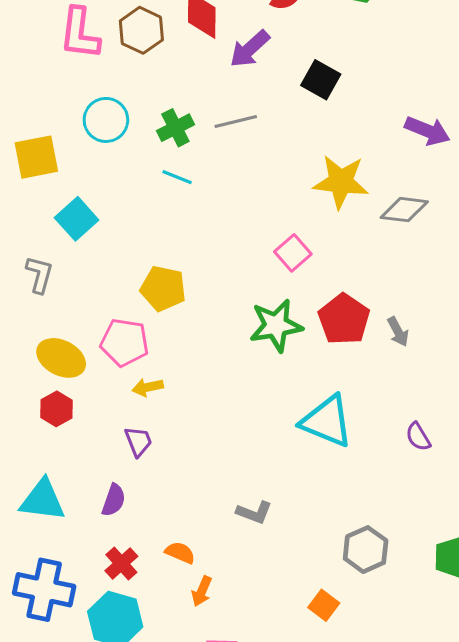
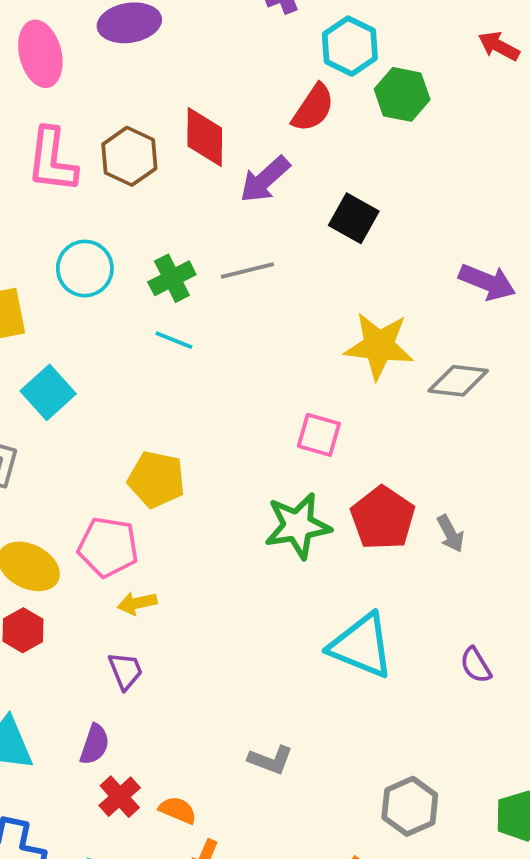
pink square: (293, 253) -> (319, 435), turned -33
red cross: (121, 563) -> (120, 797), moved

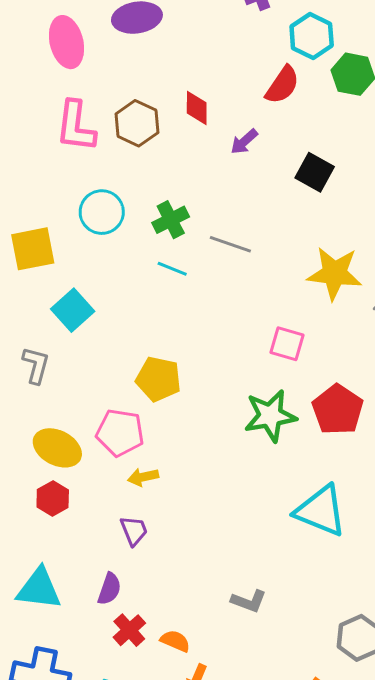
red diamond: (205, 137) -> (197, 108), size x0.7
purple arrow: (265, 180) -> (244, 142), size x0.7
gray line: (247, 270) -> (230, 244), moved, turned 33

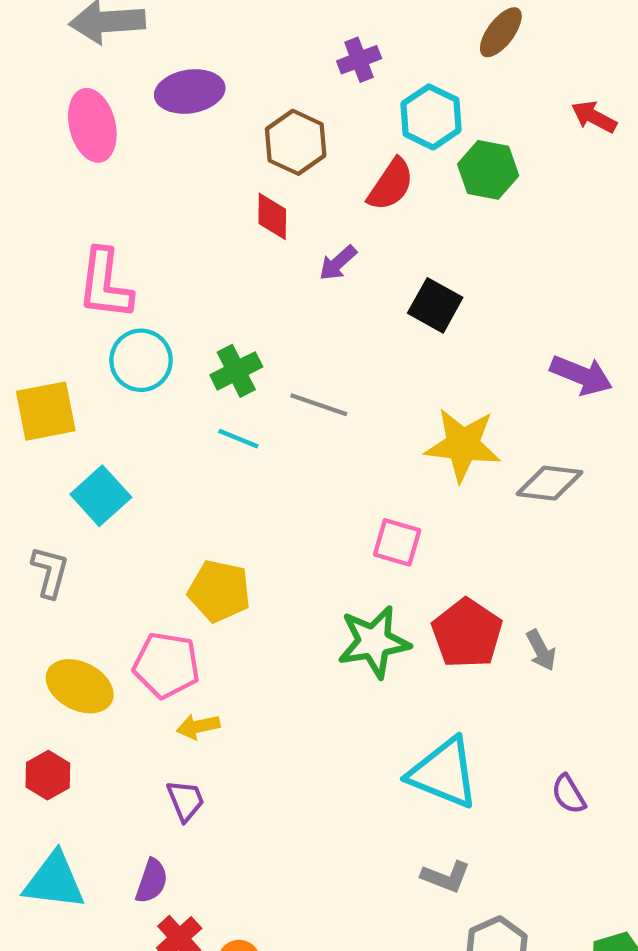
brown hexagon: (137, 123) -> (296, 142), moved
pink L-shape: (76, 126) -> (105, 284), moved
red hexagon: (53, 498) -> (48, 775), moved
gray L-shape: (249, 601) -> (446, 877), moved

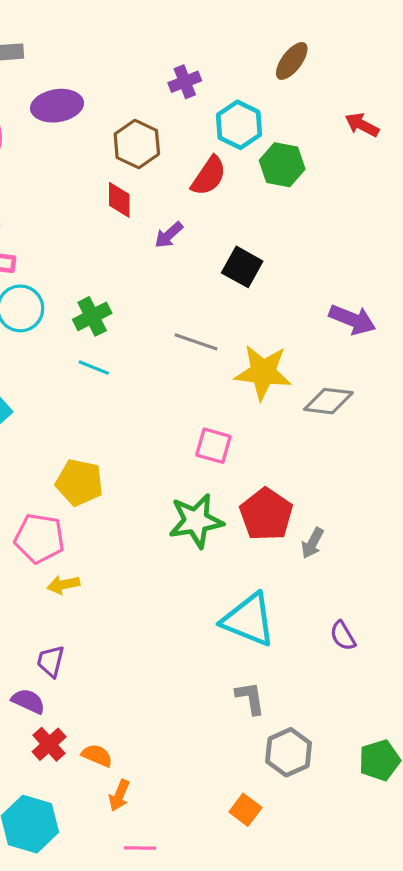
gray line: (319, 405) -> (196, 342), moved
gray arrow: (541, 650) -> (312, 543), moved, turned 56
purple trapezoid: (185, 801) -> (51, 661), moved, turned -144
gray L-shape: (446, 877) -> (250, 698), turned -120
purple semicircle: (152, 881) -> (28, 701), turned -84

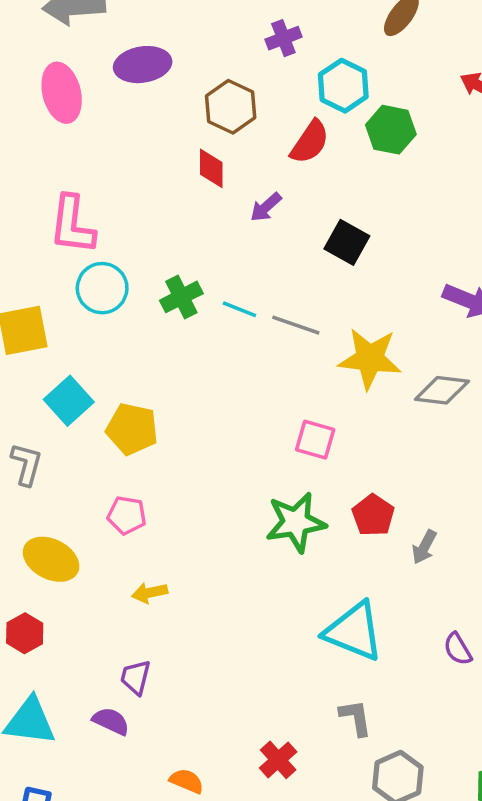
cyan line: (94, 368) -> (239, 309), moved
yellow pentagon: (79, 482) -> (132, 429), moved
red pentagon: (266, 514) -> (373, 515), size x0.7
pink pentagon: (39, 538) -> (127, 515), moved, size x0.7
red cross: (49, 744) -> (278, 760), moved

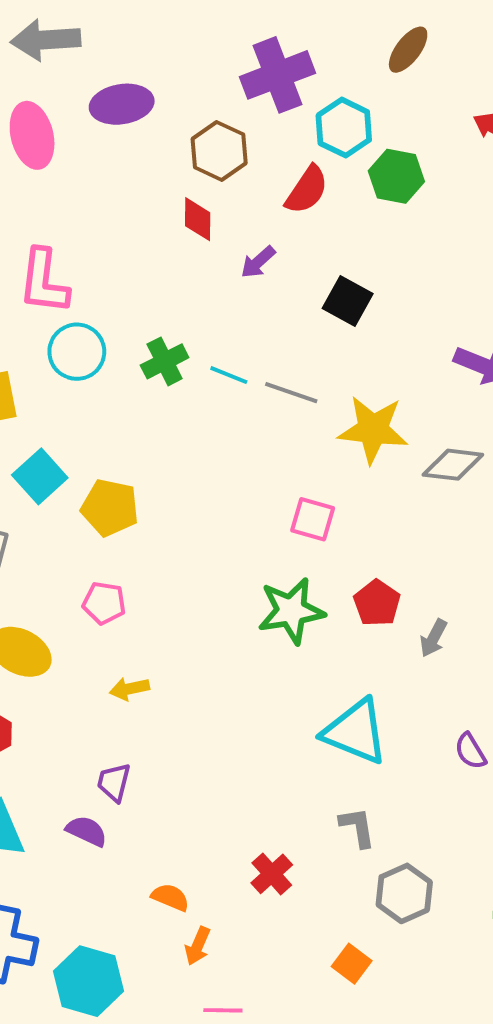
purple cross: (283, 38) -> (278, 75), size x1.8

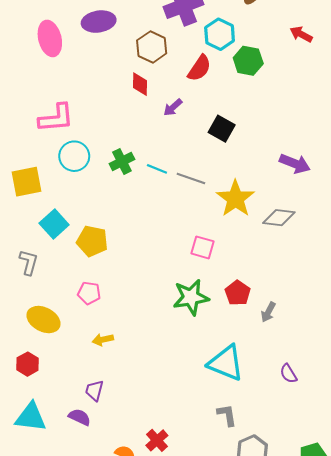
pink L-shape: (44, 282) -> (56, 118), turned -102
yellow star: (373, 430) -> (235, 199), turned 30
red cross: (272, 874) -> (157, 440), moved

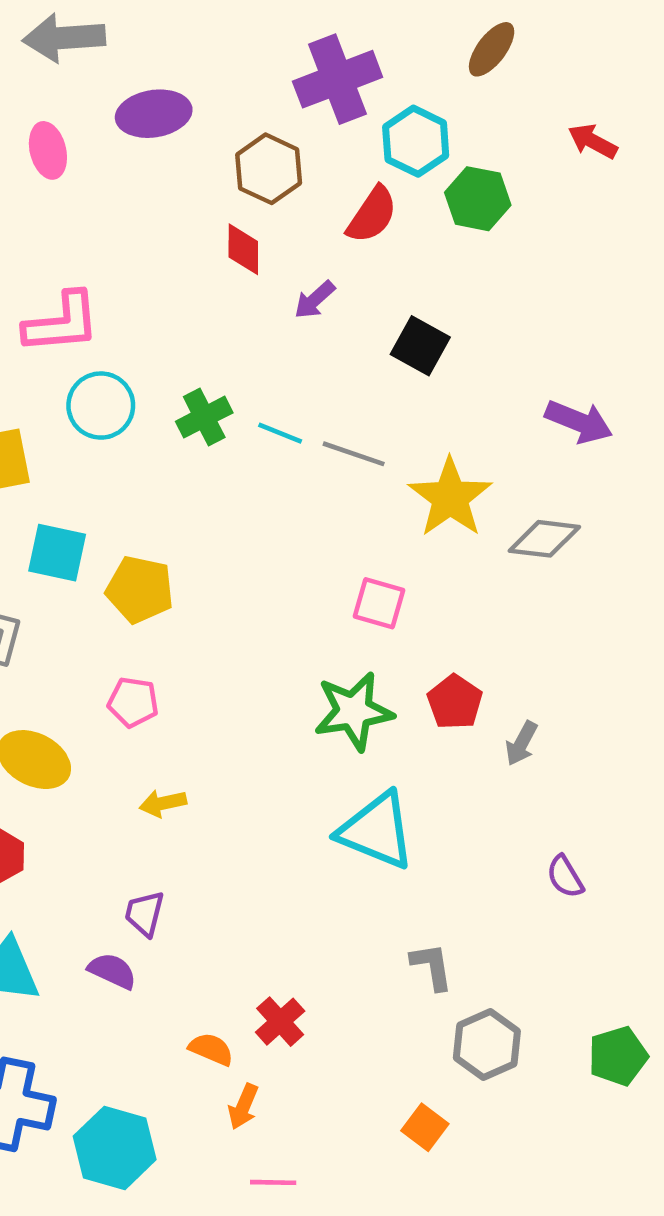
pink ellipse: (50, 38) -> (48, 150), size x0.7
cyan square: (54, 224) -> (57, 553), turned -36
cyan triangle: (226, 363) -> (377, 831), moved

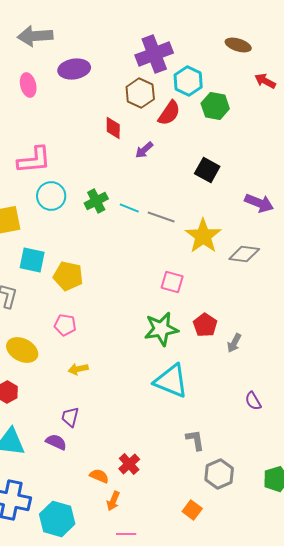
brown ellipse: (492, 49) -> (238, 45), moved, turned 70
brown hexagon: (269, 169) -> (140, 93), moved
black square: (420, 346) -> (207, 170), moved

